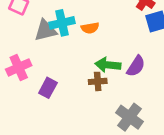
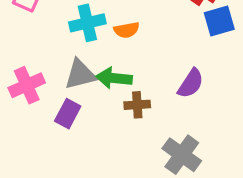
gray triangle: (45, 30) -> (80, 75), moved
green arrow: (108, 65) -> (114, 78), moved

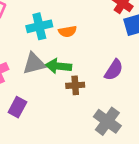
purple rectangle: (68, 114) -> (17, 107), moved

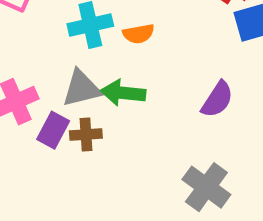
brown cross: (75, 85) -> (86, 135), moved
purple rectangle: (17, 107) -> (53, 130), moved

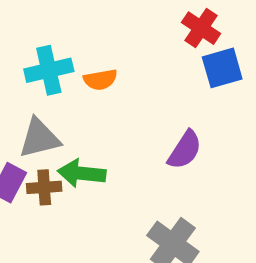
green arrow: (123, 93) -> (82, 173), moved

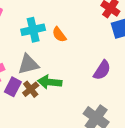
orange semicircle: (100, 80) -> (59, 35), turned 63
brown cross: (44, 187) -> (31, 89), turned -35

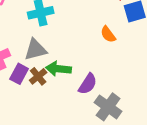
orange semicircle: (59, 35) -> (108, 34), moved
purple semicircle: (102, 70) -> (88, 84), moved

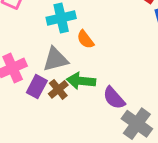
orange semicircle: (108, 34) -> (85, 39), moved
purple semicircle: (88, 84) -> (114, 98), turned 105

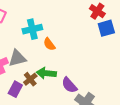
gray triangle: (55, 59) -> (17, 58), moved
purple rectangle: (37, 87) -> (15, 89), moved

